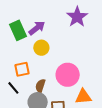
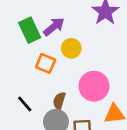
yellow circle: (41, 48) -> (71, 48), moved
orange square: (22, 69) -> (46, 63), moved, turned 35

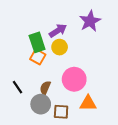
purple arrow: (54, 27) -> (58, 31), moved
green rectangle: (30, 30) -> (37, 42), moved

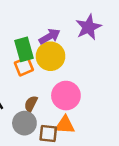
yellow circle: (60, 47) -> (51, 56), size x1.5
orange square: (38, 57) -> (24, 66), turned 35
orange triangle: (88, 103) -> (65, 125), moved

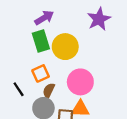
purple arrow: (50, 36) -> (44, 18), moved
orange square: (24, 66) -> (41, 73), moved

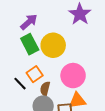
black line: (19, 89) -> (20, 84), moved

